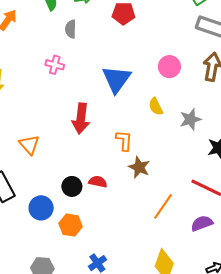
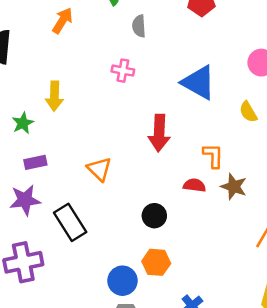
blue triangle: (117, 79) -> (199, 82), turned -32
red semicircle: (98, 182) -> (194, 185), moved
blue circle: (41, 208) -> (122, 281), moved

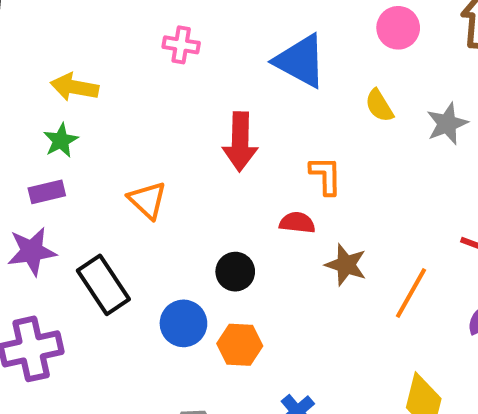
yellow arrow: (54, 96) -> (75, 87), turned 100
green star: (23, 123) -> (61, 140), moved
brown star: (234, 187) -> (346, 265), moved
blue circle: (122, 281) -> (183, 323), moved

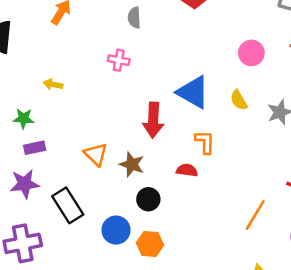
blue triangle: (300, 61) -> (193, 92), moved
yellow arrow: (75, 87) -> (53, 84), size x0.7
green star: (61, 140) -> (23, 119), moved, turned 30
brown star: (346, 265) -> (132, 164), moved

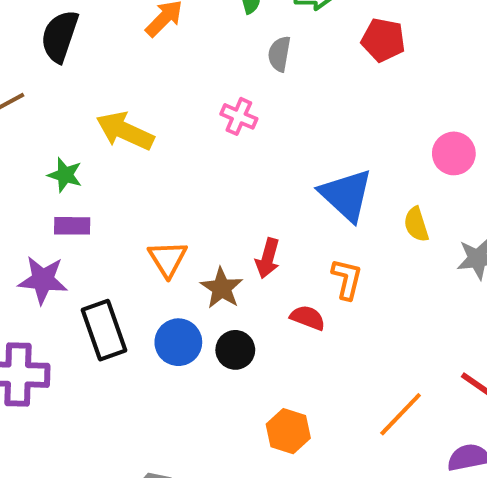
yellow arrow: (53, 84) -> (125, 131), size x1.8
red arrow: (153, 120) -> (268, 258), moved, size x0.7
blue circle: (116, 230) -> (178, 342), moved
orange hexagon: (150, 244) -> (288, 431), moved

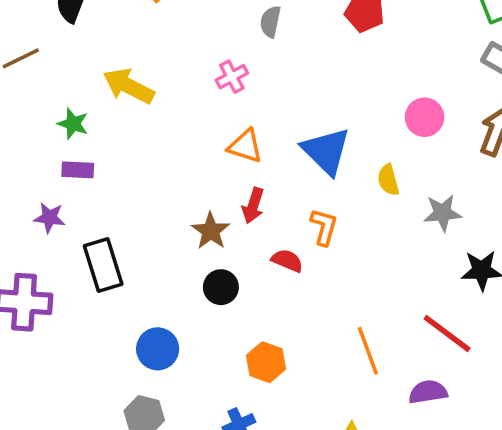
pink cross: (239, 116) -> (232, 77), turned 36
orange triangle: (168, 259) -> (245, 146), moved, turned -42
purple star: (43, 280) -> (50, 218), size x0.7
blue circle: (178, 342) -> (158, 349), moved
orange line: (401, 414) -> (368, 351), turned -66

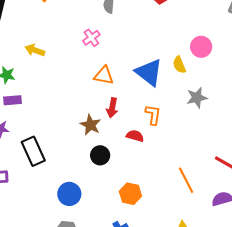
yellow arrow: (129, 86) -> (35, 50), size x0.7
yellow semicircle: (388, 180) -> (179, 65), moved
gray star: (442, 213) -> (197, 98), moved

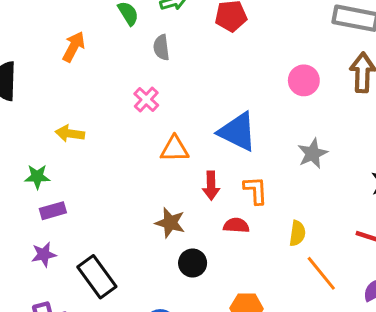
yellow semicircle: (179, 65) -> (297, 233), moved, turned -138
red arrow: (112, 108) -> (211, 186), moved

